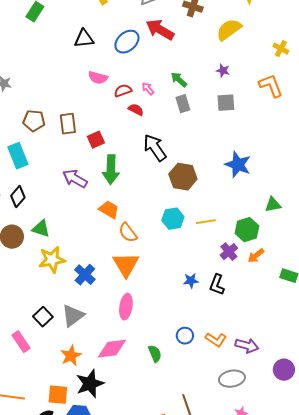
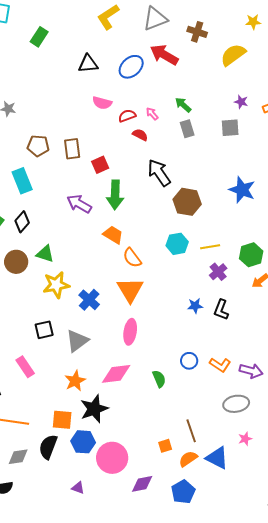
purple star: (223, 71) -> (241, 102), moved
purple cross: (229, 252) -> (218, 272), moved
black square: (43, 317) -> (44, 330), moved, turned 30

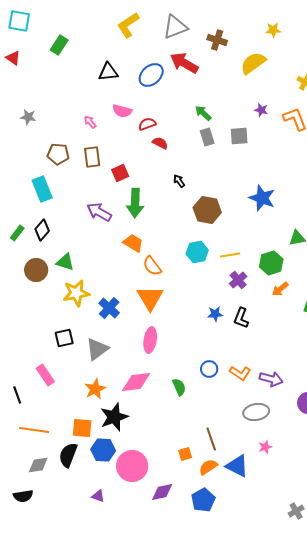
pink arrow: (152, 114) -> (90, 122), moved
gray square: (230, 128) -> (239, 136), moved
black arrow: (159, 173) -> (179, 181), size x0.5

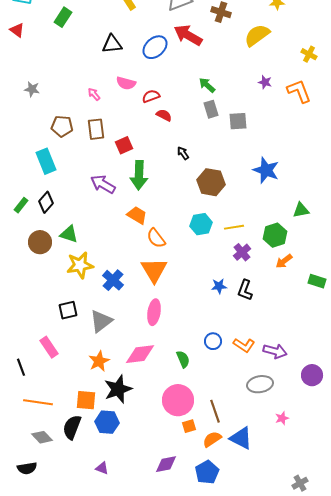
gray square: (239, 136) -> (238, 121), moved
pink star: (265, 447) -> (282, 418), moved
gray diamond: (38, 465) -> (42, 437), turned 55
pink circle: (132, 466) -> (178, 400), moved

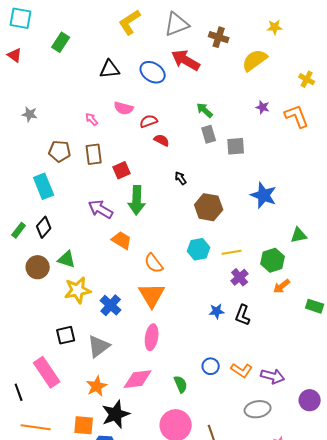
blue ellipse: (155, 47) -> (153, 72), turned 75
orange trapezoid: (137, 215) -> (122, 240), moved
pink rectangle: (49, 347) -> (47, 372), size x1.4

